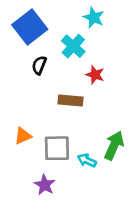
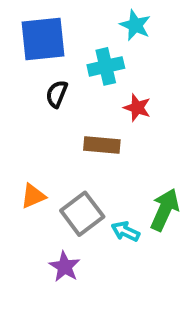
blue square: (30, 27) -> (43, 39), turned 32
cyan cross: (73, 46) -> (106, 66), turned 35
gray square: (57, 148) -> (82, 214), turned -36

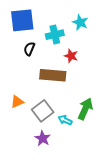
cyan star: (135, 25) -> (80, 22), moved
brown rectangle: (102, 145) -> (53, 75), size x1.4
purple star: (65, 267) -> (43, 138), moved

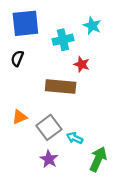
black semicircle: (29, 49) -> (17, 58), moved
green arrow: (85, 109) -> (98, 159), moved

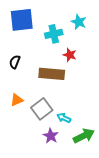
black semicircle: (17, 58) -> (15, 62), moved
purple star: (49, 159) -> (51, 136), moved
green arrow: (98, 159) -> (84, 136), turned 40

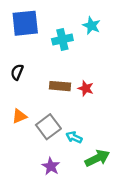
red star: (70, 55) -> (86, 88), moved
brown rectangle: (52, 74) -> (60, 86), size x0.7
purple star: (51, 136) -> (51, 166), moved

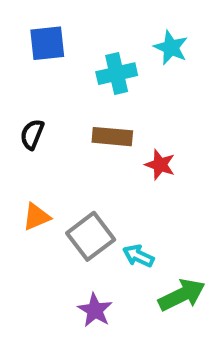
blue square: (25, 23) -> (47, 43), size x0.7
brown rectangle: (60, 86) -> (112, 137), moved

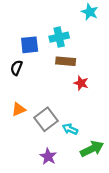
blue square: (47, 43) -> (30, 45), moved
cyan star: (171, 48) -> (90, 12), moved
brown rectangle: (112, 137) -> (66, 61), moved

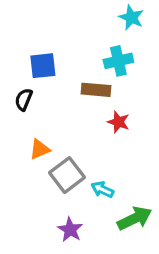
cyan cross: (59, 37) -> (118, 61), moved
orange triangle: (19, 109) -> (40, 149), moved

